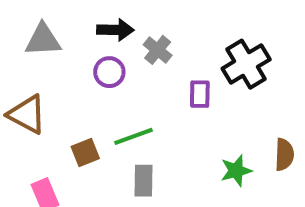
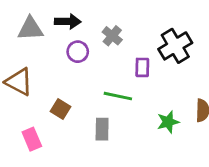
black arrow: (115, 30) -> (68, 22), moved
green line: (133, 136) -> (118, 96), moved, turned 32
brown square: (85, 152) -> (61, 109), turned -36

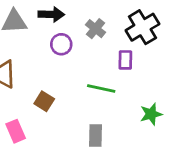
black cross: (175, 46) -> (142, 27), moved
gray rectangle: (102, 129) -> (95, 135), moved

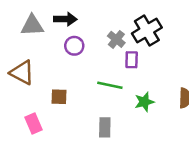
gray cross: (95, 29) -> (116, 39), moved
brown square: (44, 101) -> (59, 97), turned -30
green star: (151, 114) -> (144, 102), moved

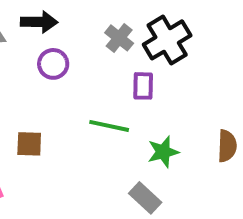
gray cross: (116, 39) -> (119, 38), moved
gray rectangle: (105, 127) -> (145, 198), moved, turned -48

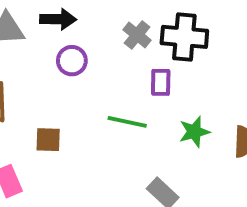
black cross: (167, 40) -> (184, 37), turned 36
green star: (163, 152) -> (194, 132), moved

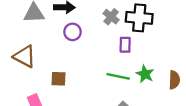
green line: (127, 122) -> (118, 76), moved
green star: (194, 132) -> (145, 74), turned -30

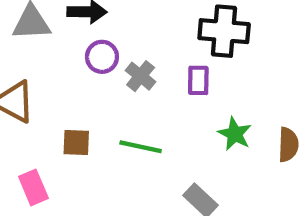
gray cross: (111, 17) -> (141, 76), moved
green line: (118, 76) -> (141, 147), moved

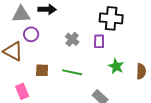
purple circle: (102, 57) -> (31, 34), moved

